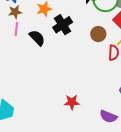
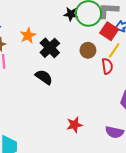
black semicircle: (37, 38) -> (44, 77), moved

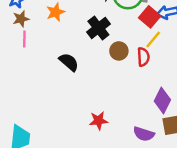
black cross: (50, 48) -> (98, 28), moved
brown circle: (88, 50) -> (119, 51), moved

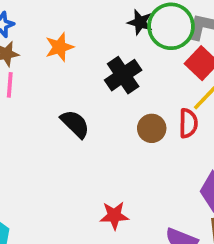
brown circle: (119, 51) -> (152, 128), moved

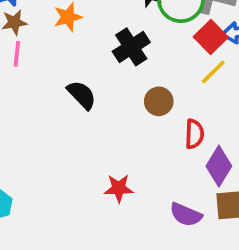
red semicircle: (188, 123) -> (194, 134), moved

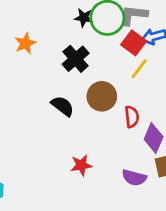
black semicircle: (82, 95) -> (63, 106), moved
brown circle: (159, 101) -> (102, 96), size x1.4

